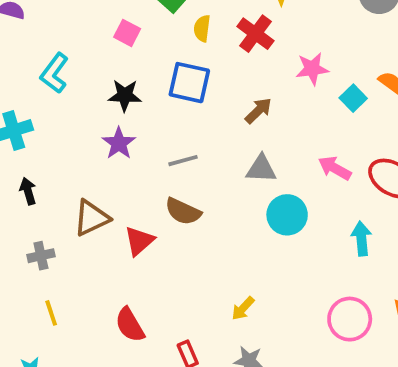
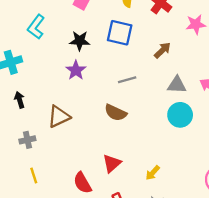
gray line: (183, 161) -> (127, 80), moved
gray triangle: (261, 169) -> (177, 85), moved
red triangle: (139, 241) -> (112, 163), moved

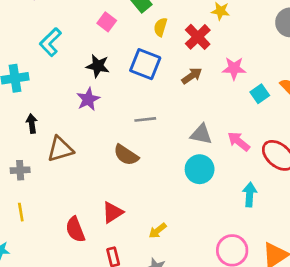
brown arrow: (162, 50) -> (192, 76), moved
black arrow: (20, 100) -> (32, 124), moved

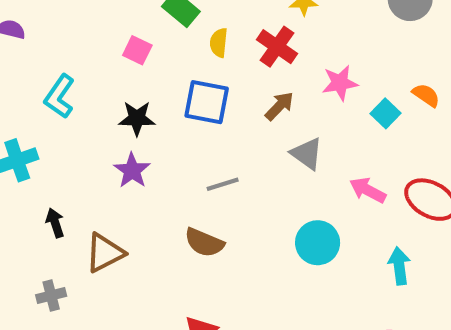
gray triangle: (201, 134) -> (307, 154), moved, turned 35

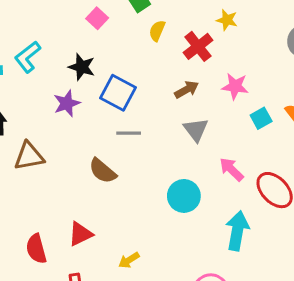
cyan L-shape: (60, 96) -> (28, 57), moved
blue square: (207, 102) -> (118, 93), moved
cyan arrow: (399, 266) -> (237, 231), size x1.4

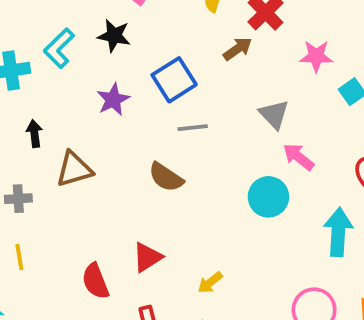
black star: (82, 67) -> (114, 36), moved
brown arrow: (187, 90) -> (238, 49), moved
blue square: (118, 93) -> (174, 80), turned 36
pink arrow: (231, 169) -> (298, 157), moved

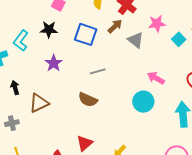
blue square: (174, 80) -> (86, 34), moved, turned -30
gray triangle: (274, 114) -> (136, 40), moved

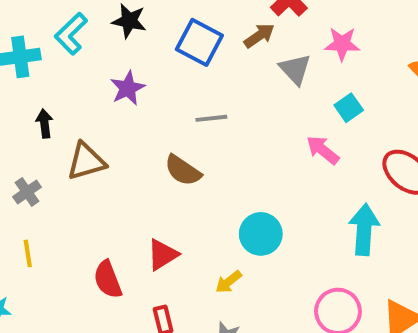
cyan square: (179, 39) -> (349, 108), moved
cyan circle: (143, 102) -> (261, 234), moved
gray cross: (12, 123) -> (27, 192), turned -32

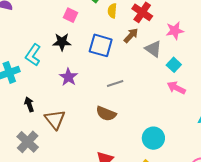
cyan square: (349, 108) -> (174, 65), moved
brown triangle: (86, 161) -> (55, 120), turned -40
gray cross: (27, 192) -> (28, 142), size x1.5

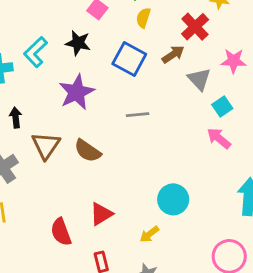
yellow semicircle: (112, 11) -> (143, 18), moved
purple star: (68, 77) -> (77, 92), size x1.4
brown semicircle: (106, 114) -> (88, 151), moved

